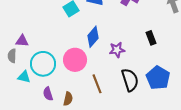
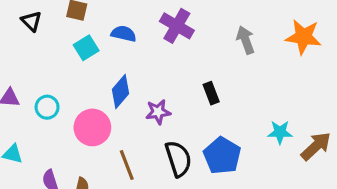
cyan circle: (43, 64) -> (47, 107), moved, size x0.6

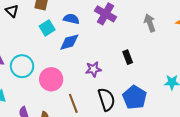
blue diamond: (121, 92) -> (69, 42), moved, turned 35
cyan circle: (47, 107) -> (22, 66), size x1.5

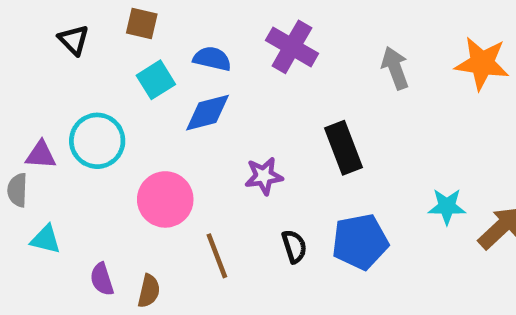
black rectangle: (128, 57) -> (344, 148), size x1.5
cyan circle: (22, 66) -> (97, 141), moved
blue pentagon: (135, 97) -> (360, 242), turned 30
black semicircle: (106, 99) -> (294, 246), size x0.6

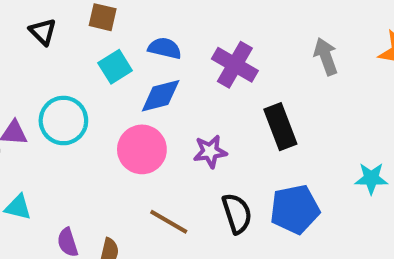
purple cross: (292, 47) -> (235, 65), moved
pink circle: (165, 199) -> (142, 149), moved
black semicircle: (294, 246) -> (237, 213), size x1.4
brown line: (217, 256) -> (169, 222), turned -39

